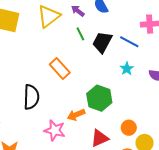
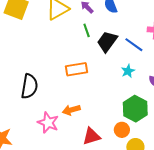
orange rectangle: (60, 68) -> (77, 69), moved, turned -65
green hexagon: (99, 98) -> (135, 109), moved

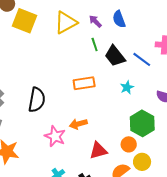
black trapezoid: (107, 42) -> (115, 56), turned -75
cyan star: (128, 71) -> (127, 87), moved

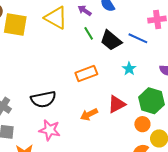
yellow triangle: (66, 23) -> (56, 18), turned -50
black semicircle: (37, 100) -> (43, 99), turned 80
pink star: (55, 136) -> (50, 130), moved
red triangle: (98, 151) -> (117, 104), moved

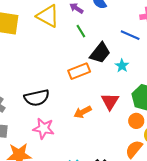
black trapezoid: (111, 40) -> (100, 53), moved, turned -90
red triangle: (117, 104) -> (110, 101), turned -30

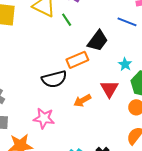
green line: (81, 31) -> (67, 20), moved
cyan star: (122, 66) -> (125, 64), moved
black semicircle: (37, 98) -> (54, 79), moved

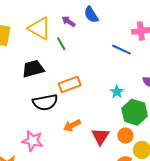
black trapezoid: (98, 41) -> (33, 69), moved, turned -145
red triangle: (109, 89) -> (100, 136), moved

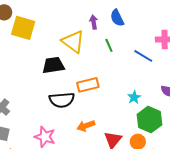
purple arrow: (68, 21) -> (94, 22), turned 40
yellow triangle: (40, 28) -> (73, 42), moved
green line: (61, 44) -> (109, 45), moved

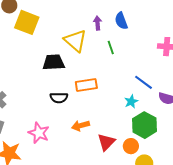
blue line: (143, 56) -> (143, 82), moved
black semicircle: (62, 100) -> (59, 98), size x0.7

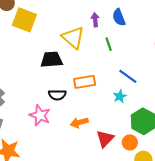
blue line: (143, 82) -> (128, 76), moved
cyan star: (131, 102) -> (120, 96), moved
pink star: (39, 133) -> (40, 115), moved

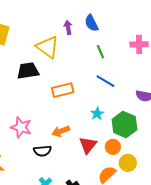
green line: (109, 44) -> (100, 52), moved
black semicircle: (57, 95) -> (42, 151), moved
cyan star: (120, 96) -> (97, 114), moved

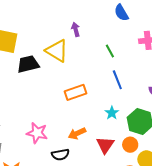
blue semicircle: (91, 23) -> (121, 13), moved
black trapezoid: (28, 71) -> (28, 64), moved
blue line: (105, 81) -> (117, 80), turned 42

